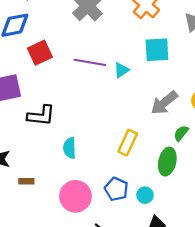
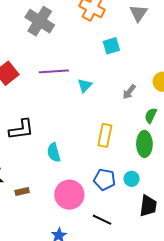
cyan square: (157, 50) -> (111, 46), size x0.7
cyan triangle: (122, 70) -> (85, 85), moved
gray arrow: (164, 103) -> (129, 92), size x0.6

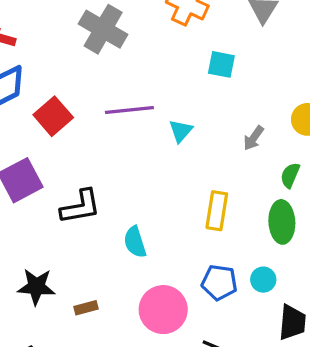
cyan square: (111, 46) -> (221, 64), turned 30

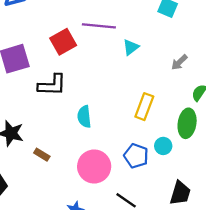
red square: (53, 116) -> (63, 42), moved
cyan circle: (263, 280) -> (163, 146), moved
brown rectangle: (86, 308) -> (42, 155), turned 35

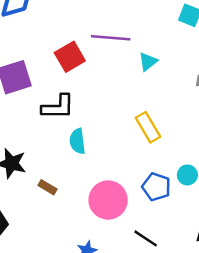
yellow rectangle: (144, 107) -> (148, 127), moved, turned -50
cyan semicircle: (84, 117) -> (77, 141), moved

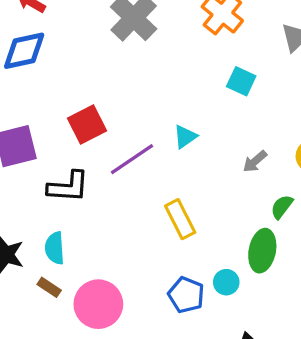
purple line: (111, 38) -> (132, 159), moved, turned -42
cyan semicircle: (77, 141) -> (55, 248), moved
pink circle: (108, 200) -> (98, 304), moved

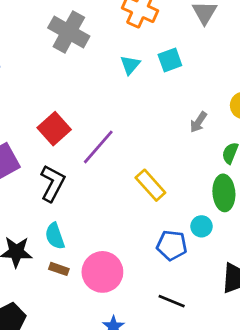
cyan square: (241, 81) -> (170, 60), turned -30
cyan triangle: (185, 137) -> (130, 65), moved
black L-shape: (68, 187) -> (53, 183), turned -51

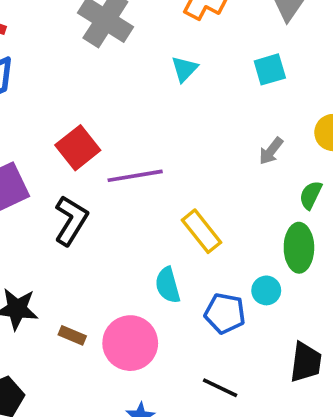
cyan square: (170, 60) -> (270, 69), moved
purple line: (98, 147) -> (135, 176), turned 36
cyan semicircle: (55, 236) -> (168, 285), moved

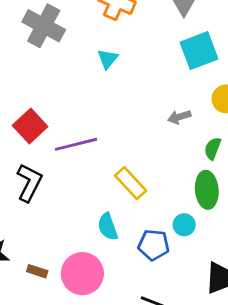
cyan square: (270, 69) -> (199, 51), moved, size x1.5
gray arrow: (271, 151) -> (179, 117), turned 40

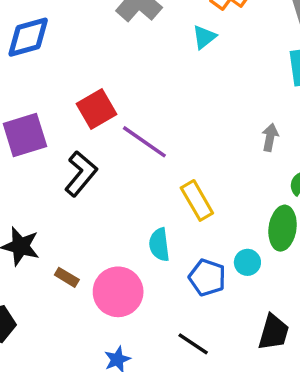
cyan triangle: (108, 59) -> (204, 37), moved
gray arrow: (179, 117) -> (270, 137), turned 105
purple line: (76, 144) -> (144, 142), turned 36

